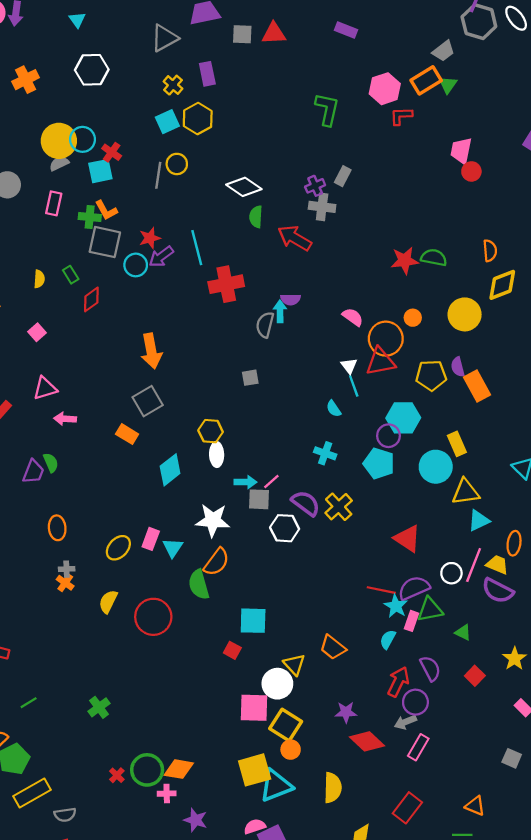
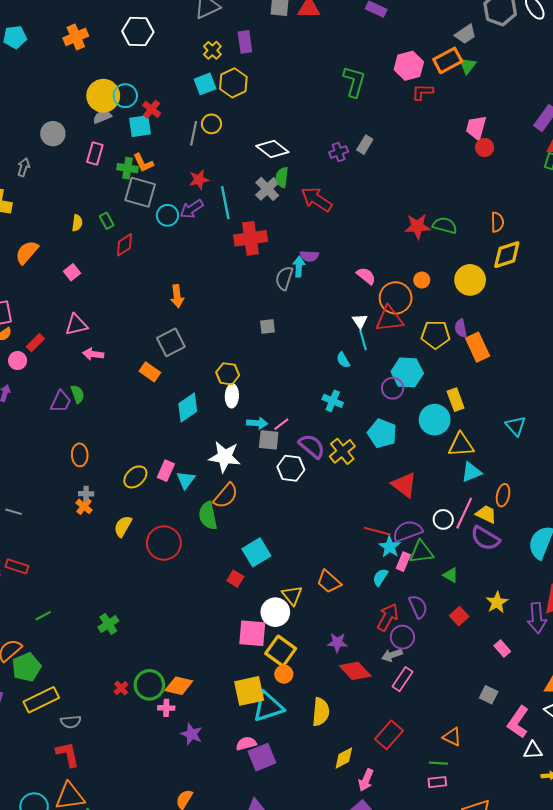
gray cross: (322, 207) -> (267, 189), moved, turned 35
red star: (150, 238) -> (199, 180), moved
orange arrow: (151, 351) -> (177, 296), size x0.7
cyan pentagon: (379, 463) -> (382, 433), moved
cyan square: (253, 621) -> (256, 552), turned -36

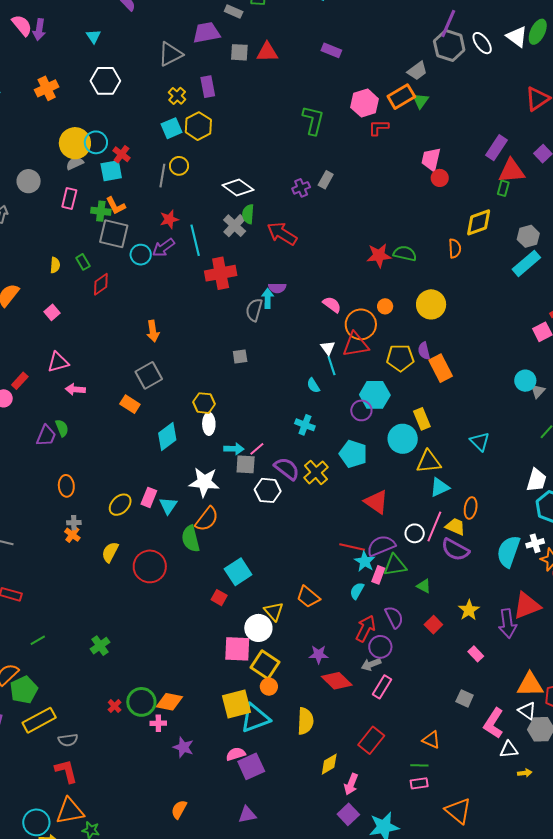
yellow diamond: (507, 255) -> (479, 222), moved

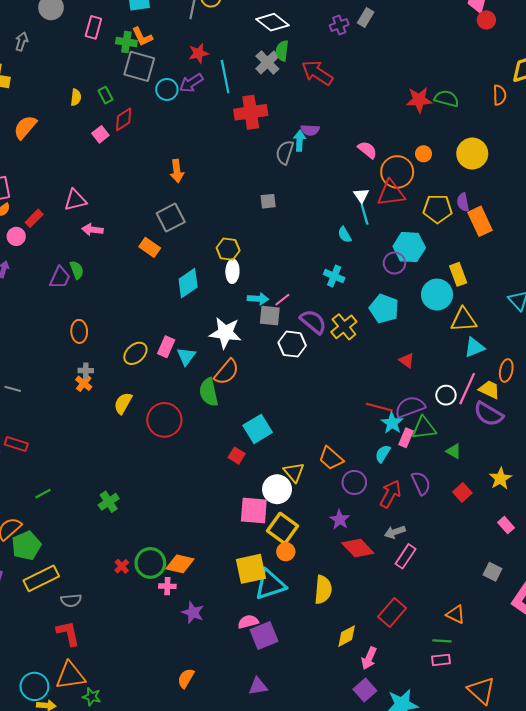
pink square: (52, 312) -> (100, 134), moved
red triangle: (376, 502) -> (407, 360), size x0.6
purple circle: (380, 647) -> (354, 482), moved
purple star: (319, 654) -> (340, 520), turned 30

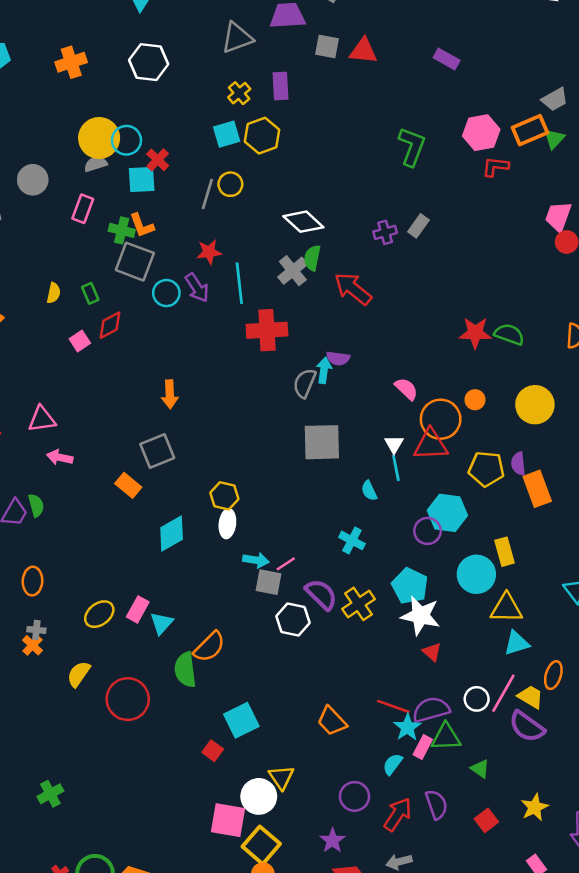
purple arrow: (191, 83) -> (197, 288), turned -95
gray square: (268, 201) -> (322, 442), moved, size x2.0
white star: (225, 333) -> (421, 616), moved
orange trapezoid: (331, 458) -> (332, 721), moved

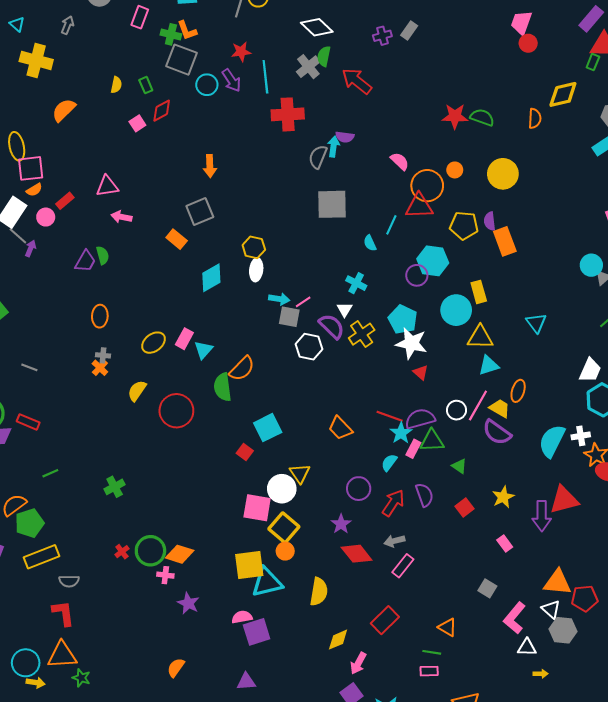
white triangle: (394, 444) -> (345, 310), moved
cyan line: (396, 468) -> (391, 225), turned 36

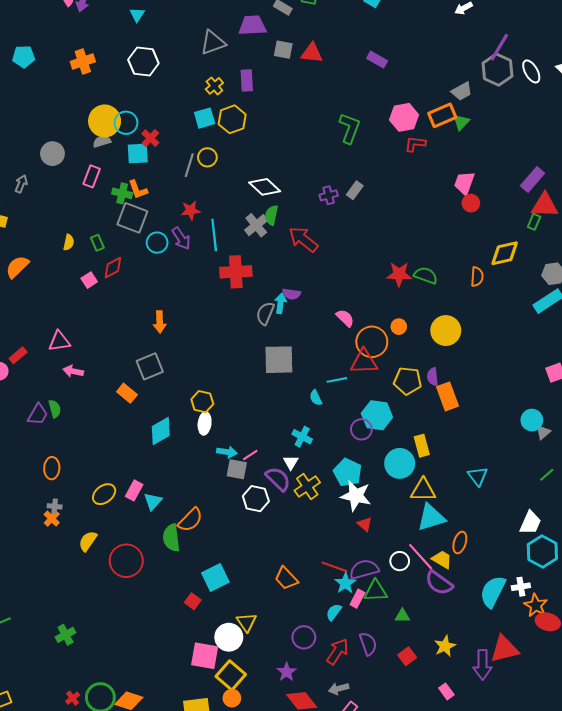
cyan line: (391, 225) -> (337, 380), turned 54
cyan triangle: (489, 365) -> (431, 517), size x1.4
pink line: (478, 406) -> (421, 557), turned -72
green triangle: (459, 466) -> (402, 616), turned -35

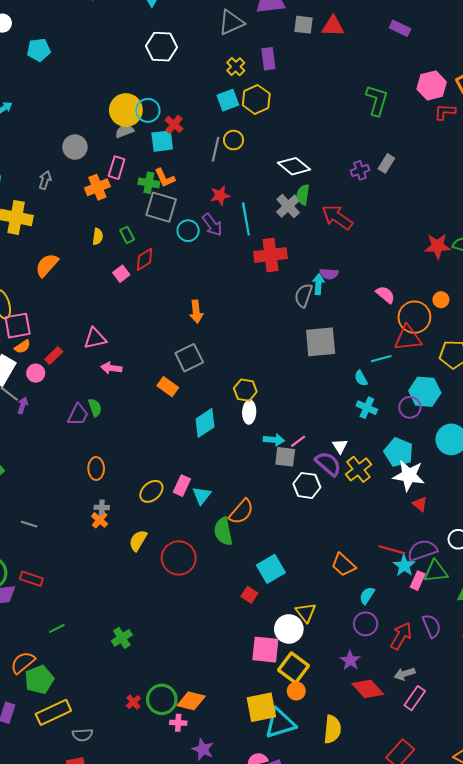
orange cross: (83, 62) -> (97, 187), moved
cyan cross: (302, 437) -> (367, 408), moved
cyan semicircle: (334, 612) -> (367, 596), moved

